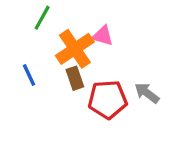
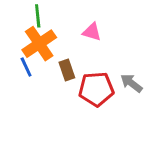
green line: (42, 18) -> (38, 16), turned -35
orange cross: (75, 49) -> (39, 44), moved

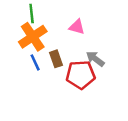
blue line: (26, 67) -> (35, 62), moved
gray arrow: (131, 83) -> (95, 59), moved

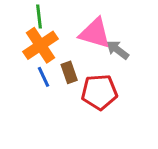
pink triangle: (77, 27) -> (95, 33), size x1.6
gray arrow: (95, 59) -> (117, 50), moved

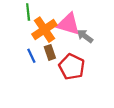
orange cross: (41, 45) -> (44, 30), moved
red pentagon: (99, 92) -> (72, 67), turned 30

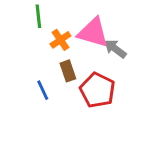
orange cross: (44, 30) -> (60, 40), size x0.6
blue line: (31, 56) -> (43, 90), moved

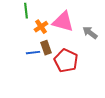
gray arrow: (115, 49) -> (90, 33), moved
blue line: (43, 90) -> (33, 53), moved, turned -72

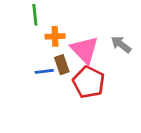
pink triangle: (63, 22) -> (85, 50), moved, turned 30
orange cross: (41, 27) -> (55, 36), turned 32

